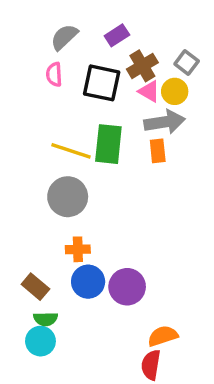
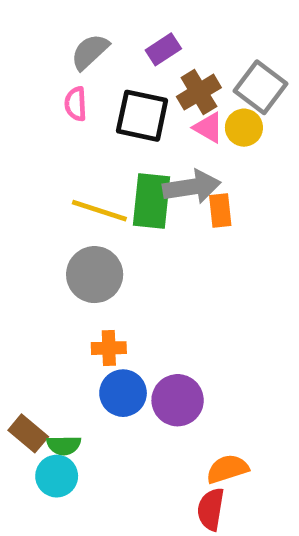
gray square: (187, 63) -> (261, 87), size x1.5
gray arrow: (164, 122) -> (192, 187), moved
brown rectangle: (35, 287) -> (28, 433), moved

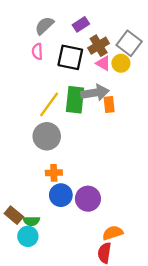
yellow line: (99, 211) -> (49, 104), turned -72

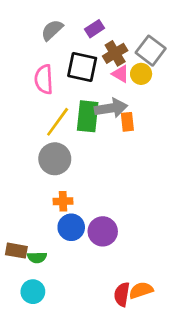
pink semicircle: (37, 51) -> (44, 79), moved, size x1.5
brown rectangle: (14, 215) -> (16, 251), turned -30
orange semicircle: (113, 233) -> (141, 290), moved
cyan circle: (28, 236) -> (33, 292), moved

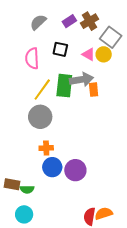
brown cross: (115, 53) -> (90, 21), moved
black square: (82, 67) -> (60, 49), size x0.7

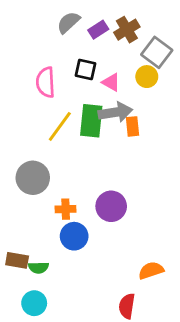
gray semicircle: (38, 22) -> (68, 22), moved
pink triangle: (89, 54) -> (111, 82), moved
gray circle: (40, 117) -> (33, 178), moved
purple circle: (75, 170) -> (111, 206), moved
orange semicircle: (104, 213) -> (151, 270), moved

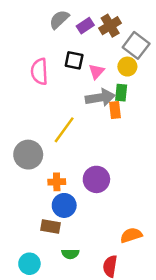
pink triangle: (111, 82) -> (96, 72), turned 42
green rectangle: (91, 121) -> (121, 93), moved, size x0.6
yellow line: (60, 126) -> (64, 130), moved
brown rectangle: (17, 260) -> (51, 227), moved
green semicircle: (38, 268) -> (70, 254), moved

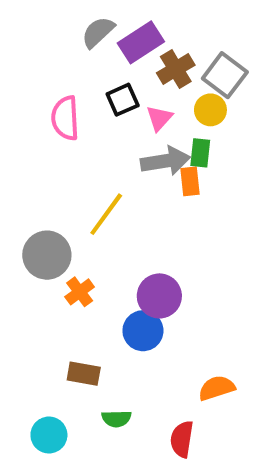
purple rectangle: (85, 26) -> (141, 42), size x1.5
brown cross: (110, 26) -> (176, 69), moved
black square: (74, 60) -> (123, 100), turned -36
orange cross: (57, 182) -> (80, 292), moved, turned -35
blue circle: (64, 205) -> (143, 331), moved

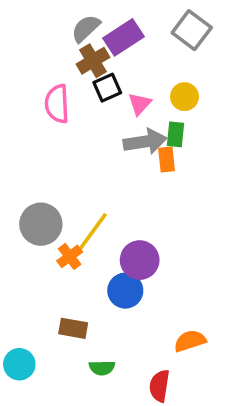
brown cross: (176, 69) -> (93, 61), moved
gray square: (225, 75) -> (192, 30), moved
yellow line: (106, 214) -> (93, 231), moved
cyan circle: (49, 435) -> (19, 364), moved

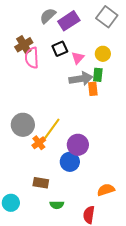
brown cross: (93, 61) -> (24, 45), moved

